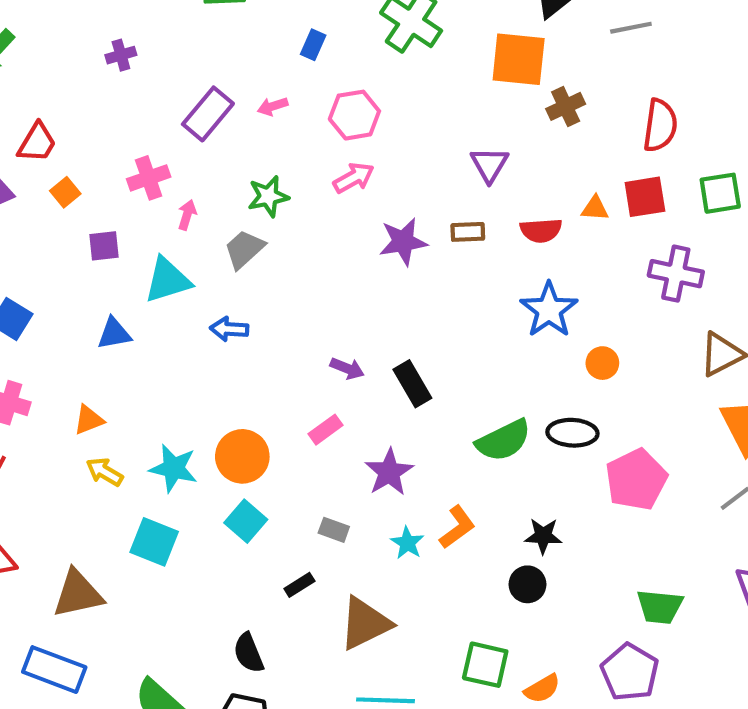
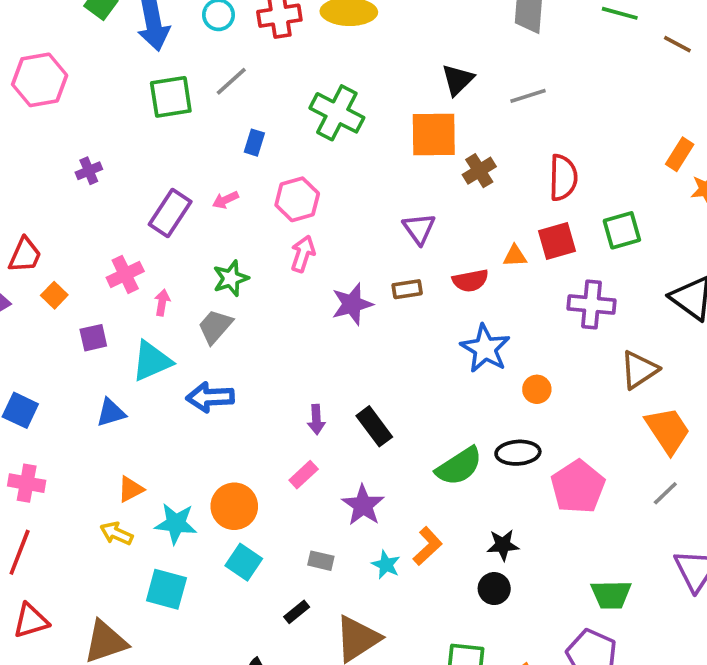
pink arrow: (354, 178) -> (303, 254), turned -36
blue arrow: (229, 329) -> (210, 397), size x1.4
purple arrow: (347, 368) -> (316, 420), turned 72
orange triangle: (89, 420) -> (131, 489), moved

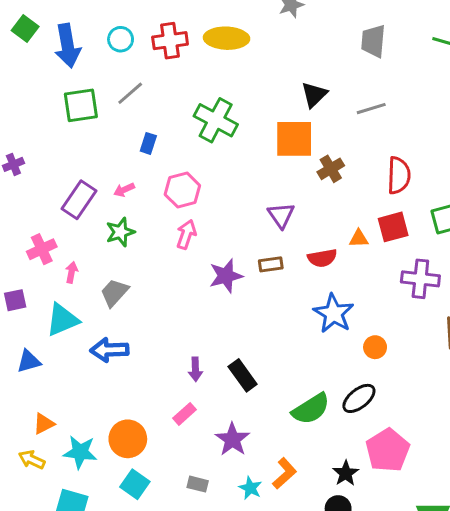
green star: (231, 278) -> (120, 232), moved
black ellipse: (518, 453) -> (359, 398), turned -36
pink pentagon: (578, 487) -> (388, 450), moved
black star: (503, 545) -> (346, 473), turned -30

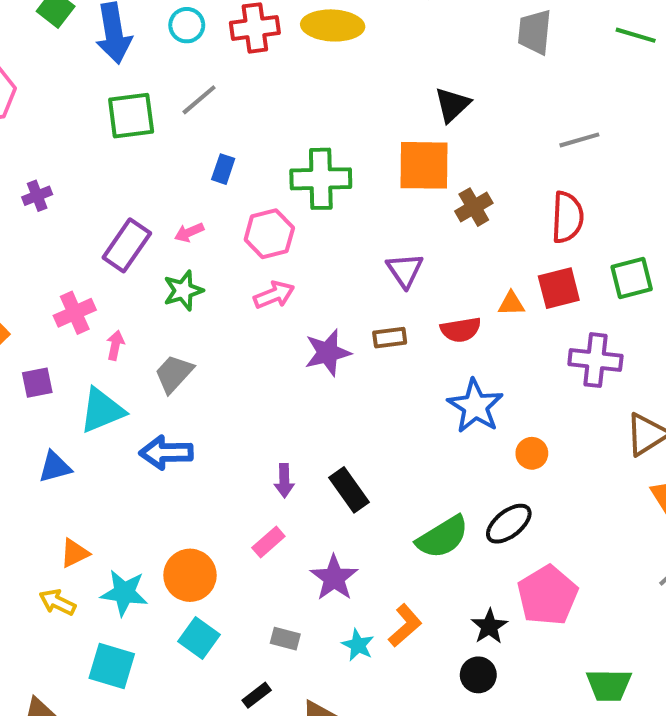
gray line: (371, 109) -> (579, 140), moved
green cross: (216, 120) -> (321, 179), moved, turned -30
pink arrow: (186, 234) -> (274, 295), turned 48

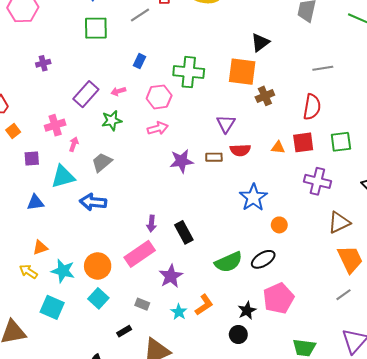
gray line: (199, 100) -> (140, 15), moved
red semicircle: (461, 330) -> (240, 150), moved
pink rectangle: (268, 542) -> (140, 254), size x1.8

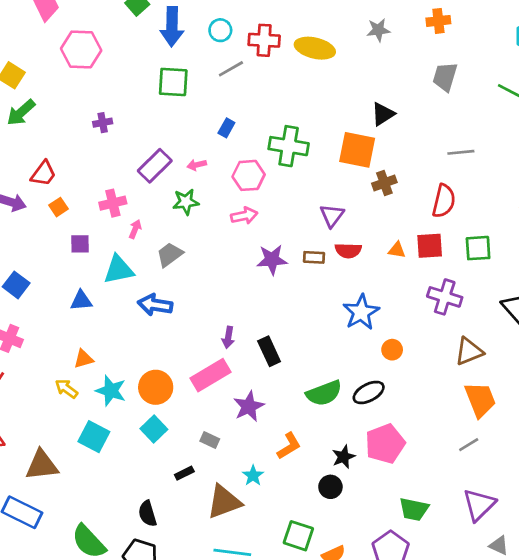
cyan star: (179, 312) -> (253, 476), moved

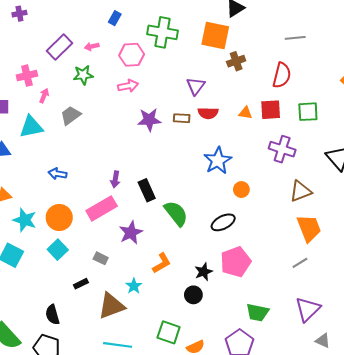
blue arrow: (155, 305) -> (58, 174), moved, size x0.7
green semicircle: (324, 393) -> (176, 213), moved, turned -108

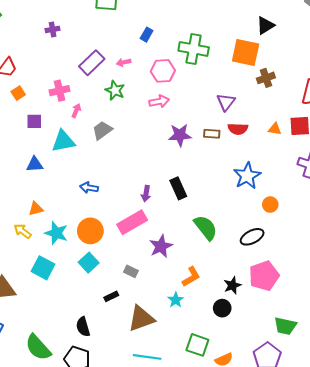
green star: (83, 75) -> (115, 90), turned 30
black rectangle: (147, 190) -> (178, 188), moved
cyan star: (134, 286) -> (176, 300), moved

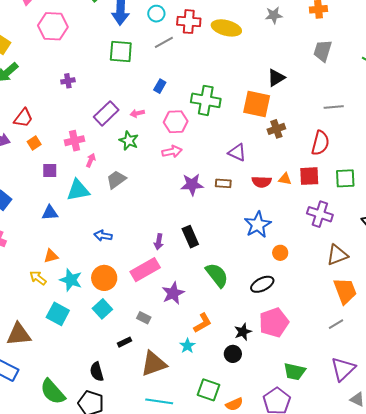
purple triangle: (226, 102) -> (237, 152), turned -42
red semicircle: (238, 129) -> (262, 182), moved

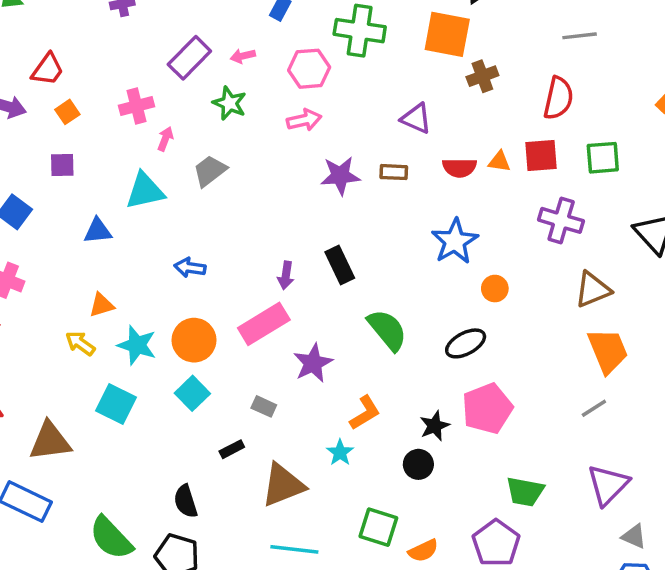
purple square: (50, 171) -> (62, 165), moved

